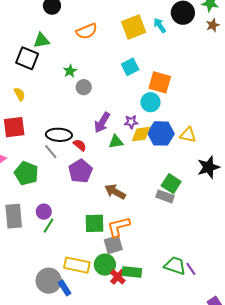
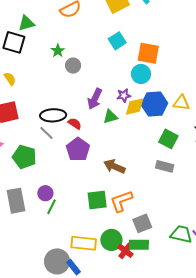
green square: (171, 184) -> (168, 139), moved
gray square: (113, 245) -> (142, 223), moved

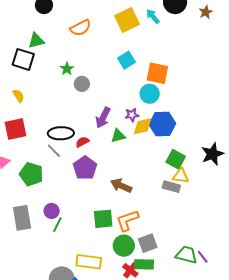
yellow triangle: (181, 103) -> (181, 176), moved
red semicircle: (75, 124) -> (82, 142), turned -64
green circle: (111, 240) -> (124, 246), moved

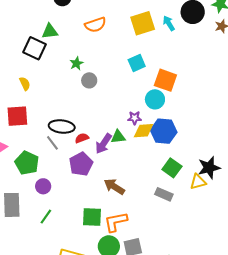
purple arrow: (103, 118) -> (104, 144), moved
yellow triangle: (181, 176) -> (198, 182), moved, turned -30
purple circle: (52, 211) -> (43, 186), moved

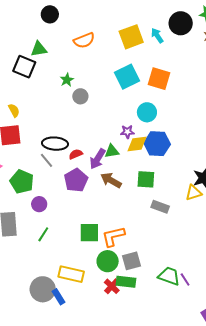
cyan square: (137, 63) -> (127, 77), size x1.4
orange square: (165, 80) -> (159, 79), moved
yellow semicircle: (25, 84) -> (14, 110), moved
green square: (172, 168) -> (146, 179), moved, turned -30
brown arrow: (114, 187) -> (111, 180), moved

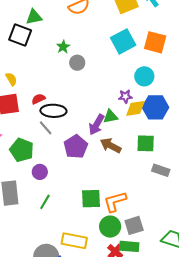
red semicircle: (76, 154) -> (38, 99), moved

